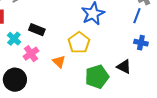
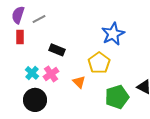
cyan cross: (14, 39) -> (32, 73), moved

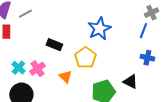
black rectangle: (57, 50) -> (54, 45), moved

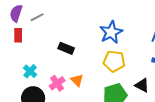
yellow pentagon: (85, 58) -> (114, 61), moved, turned -30
pink cross: (37, 69) -> (57, 83), moved

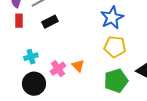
black rectangle: (66, 48) -> (50, 22), moved, turned -49
cyan cross: (30, 71) -> (31, 57), turned 32

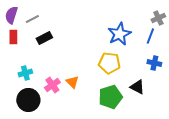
blue star: (112, 18) -> (119, 34), moved

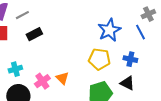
blue line: (150, 36) -> (140, 32), turned -49
blue cross: (154, 63) -> (130, 59), moved

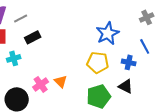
blue line: (140, 32) -> (145, 46), moved
cyan cross: (15, 69) -> (14, 58), moved

